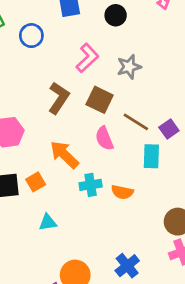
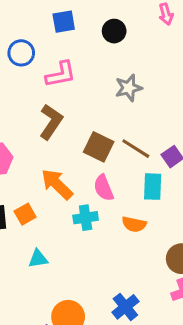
pink L-shape: (87, 58) -> (61, 74), moved, turned 32
brown square: (100, 100) -> (99, 147), moved
pink semicircle: (104, 138) -> (104, 188), moved
orange semicircle: (122, 192) -> (134, 224), moved

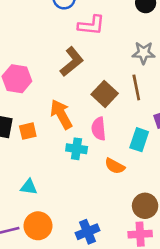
brown line: (136, 149) -> (136, 87), moved, turned 30
cyan triangle: (38, 259) -> (29, 187), moved

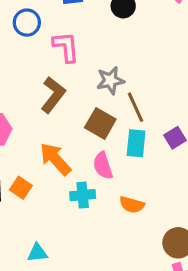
pink L-shape: (91, 25) -> (66, 47), turned -88
gray star: (144, 53) -> (110, 80), moved
orange square: (28, 131) -> (21, 188), turned -30
cyan rectangle: (139, 140) -> (136, 143), moved

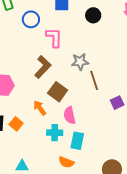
brown square: (100, 123) -> (58, 92), moved
cyan rectangle: (136, 143) -> (77, 141), moved
orange arrow: (55, 159) -> (40, 108), size x0.7
orange semicircle: (132, 205) -> (66, 162), moved

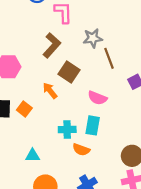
pink semicircle: (69, 115) -> (97, 98), moved, turned -54
cyan cross: (55, 133) -> (67, 129), moved

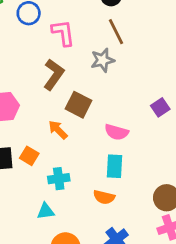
brown line: (109, 58) -> (116, 32), moved
cyan cross: (67, 129) -> (59, 179), moved

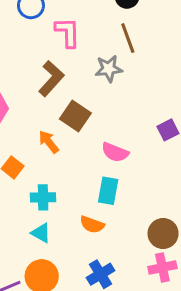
cyan triangle: (46, 211) -> (41, 233), moved, turned 30

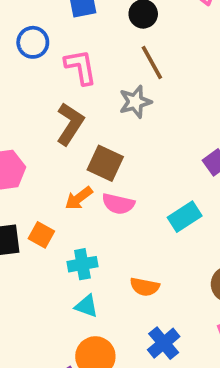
orange arrow: (49, 142) -> (79, 198), turned -80
pink semicircle: (115, 152) -> (118, 204), moved
cyan rectangle: (108, 191) -> (185, 217), moved, turned 56

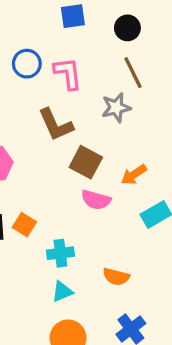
blue circle: (33, 42) -> (27, 64), moved
brown L-shape: (70, 124) -> (56, 125), turned 120
orange arrow: (79, 198) -> (134, 175), moved
cyan triangle: (86, 306) -> (62, 292), turned -45

